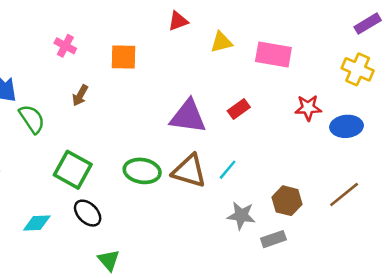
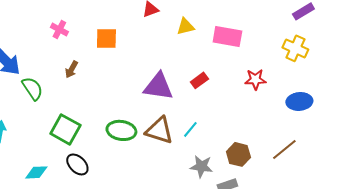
blue ellipse: (347, 126) -> (299, 101), moved

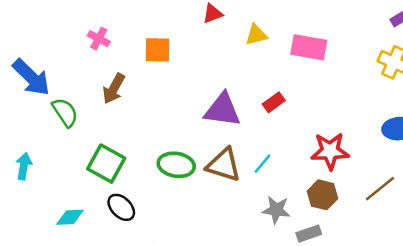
brown arrow: (71, 69) -> (114, 89), size x1.4
red star: (255, 79) -> (330, 151), moved, size x1.4

